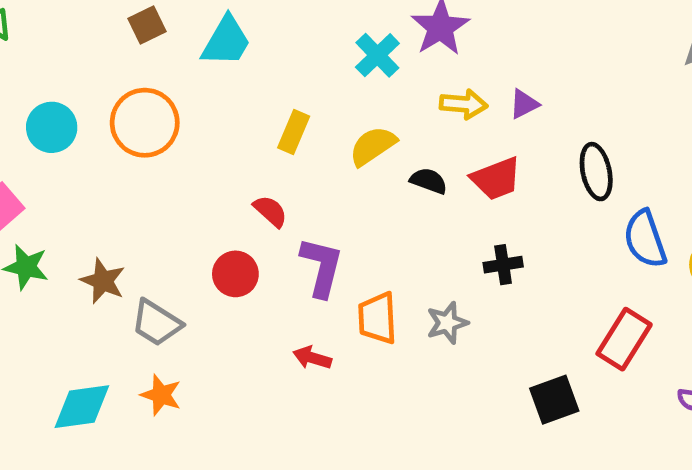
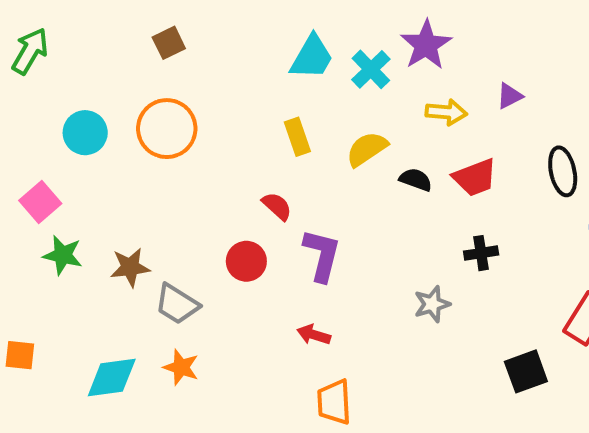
cyan trapezoid: (226, 41) -> (312, 57), moved
purple triangle: (524, 104) -> (510, 96), moved
yellow rectangle: (294, 132) -> (297, 137), turned -42
brown star: (103, 281) -> (130, 267), turned -30
orange trapezoid: (377, 318) -> (334, 402), moved

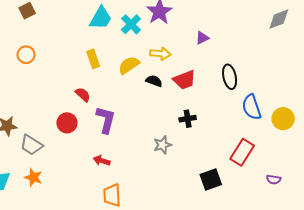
yellow arrow: (446, 112) -> (160, 54), moved
orange circle: (167, 129) -> (26, 55), size x0.6

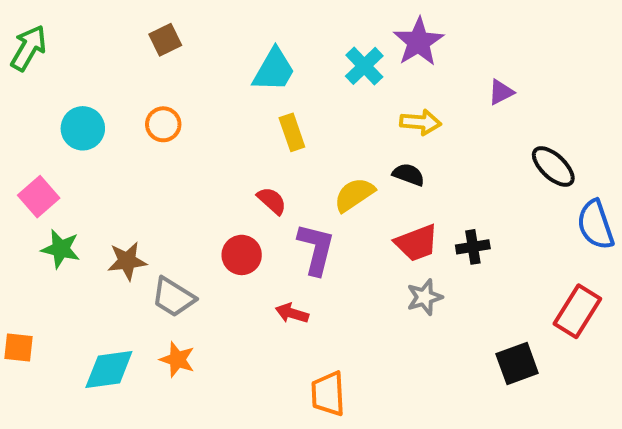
cyan trapezoid: (101, 18) -> (274, 70), moved
yellow semicircle: (129, 65) -> (354, 195), moved
black ellipse: (230, 77) -> (553, 167), turned -35
red trapezoid: (184, 80) -> (417, 243), moved
red arrow: (102, 161) -> (292, 313), moved

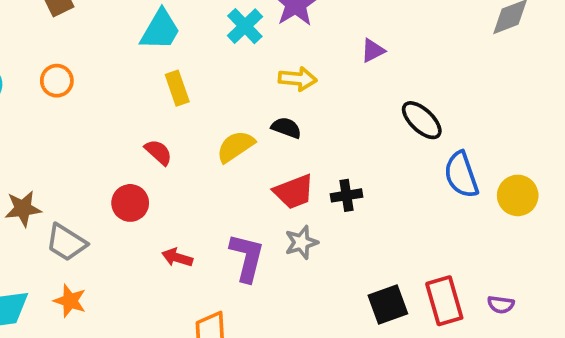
purple L-shape: (316, 249) -> (247, 258), moved
red rectangle: (577, 311) -> (444, 301), moved, turned -48

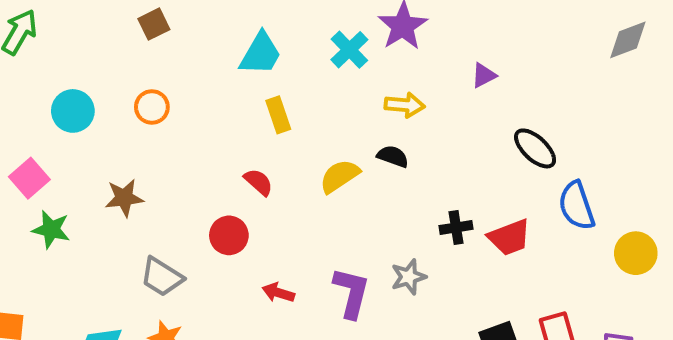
red trapezoid: (294, 192) -> (509, 237), moved
yellow circle: (518, 195) -> (636, 253), moved
brown star: (23, 209) -> (124, 198), moved

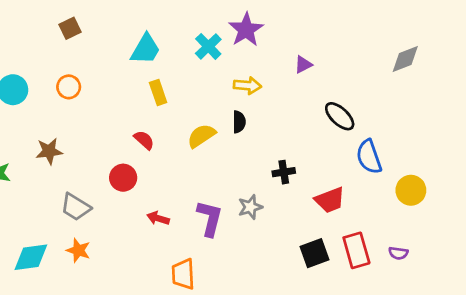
gray diamond: (628, 40) -> (405, 59), moved
black semicircle: (393, 156) -> (239, 122), turned 70
red trapezoid: (509, 237) -> (330, 200), moved

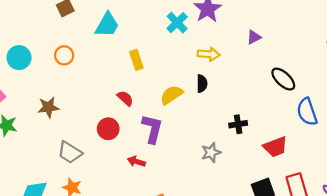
cyan trapezoid: (145, 49) -> (107, 25), moved
purple L-shape: (210, 218) -> (152, 129), moved

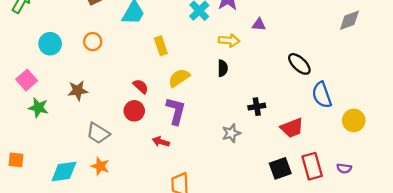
purple triangle: (254, 37) -> (259, 25), moved, turned 32
yellow semicircle: (171, 95) -> (179, 78), moved
red semicircle: (125, 98) -> (141, 86), moved

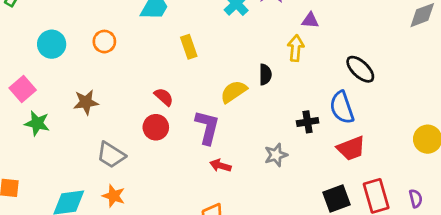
yellow arrow: (229, 41) -> (296, 48), moved, turned -90
yellow semicircle: (179, 78) -> (234, 92), moved
blue semicircle: (322, 95) -> (342, 107), moved
red arrow: (161, 142) -> (220, 166), moved
purple semicircle: (344, 168) -> (416, 198), turned -112

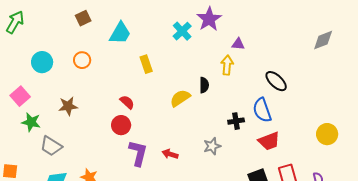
purple L-shape: (207, 127) -> (138, 153), moved
gray trapezoid: (111, 155) -> (51, 146), moved

